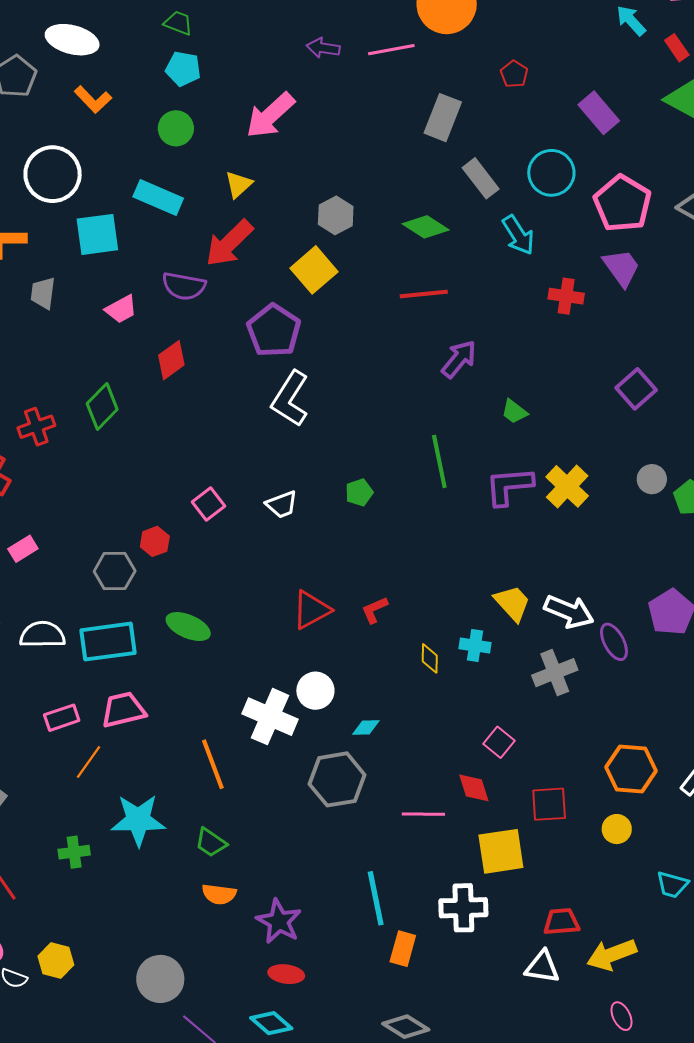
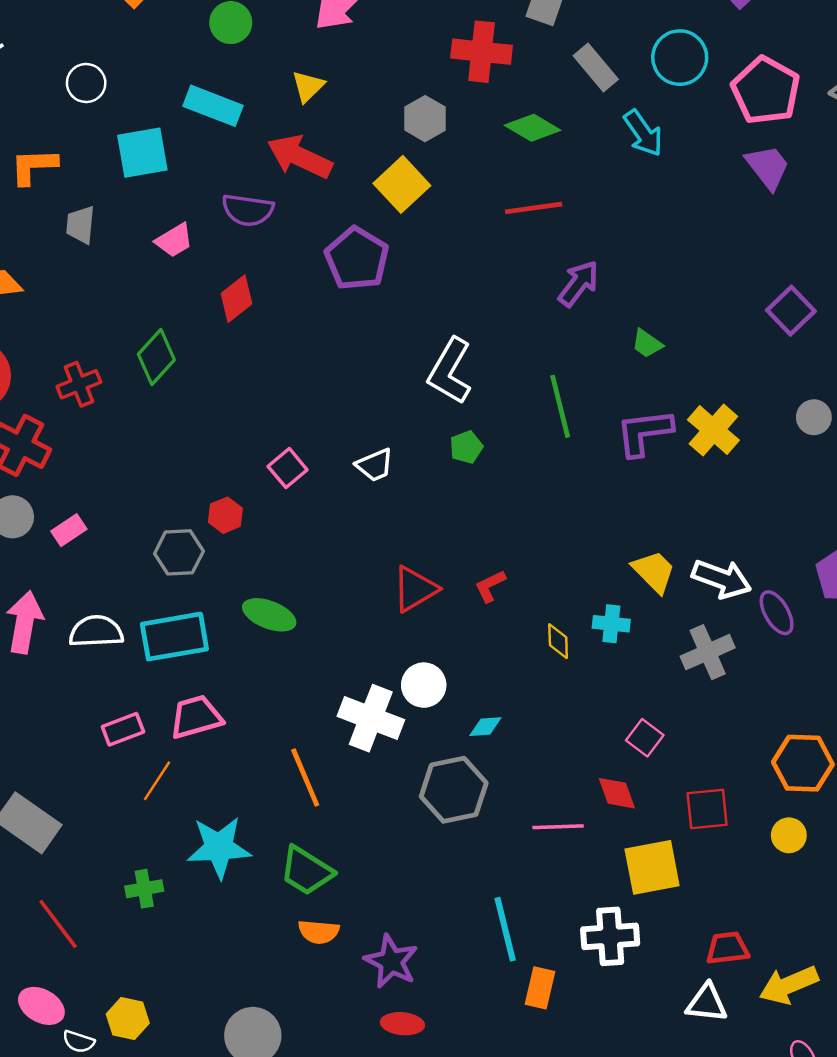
white circle: (53, 174) -> (86, 83), size x0.6
red arrow: (229, 243) -> (300, 157), turned 72
red cross: (566, 296) -> (482, 52), moved, size x1.4
white L-shape: (290, 399) -> (450, 371), moved
green trapezoid: (211, 843) -> (306, 871), size x1.4

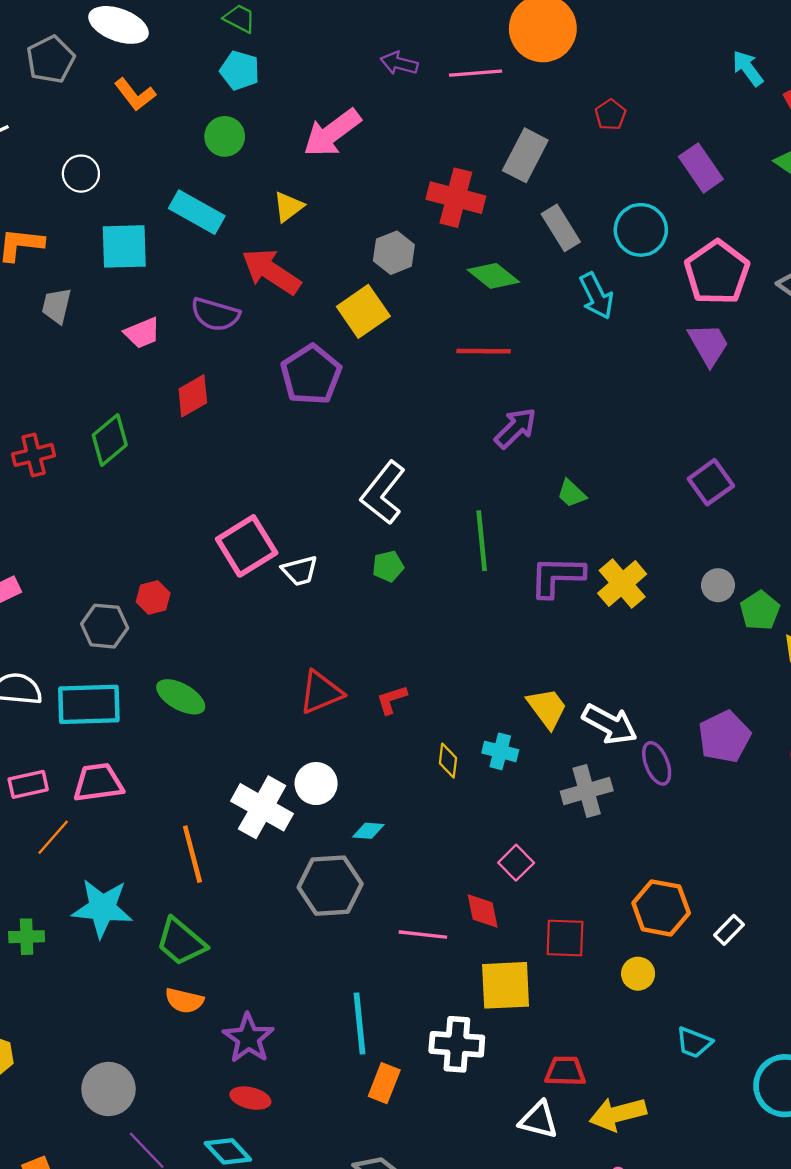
pink square: (288, 468) -> (247, 546), moved, size x1.6

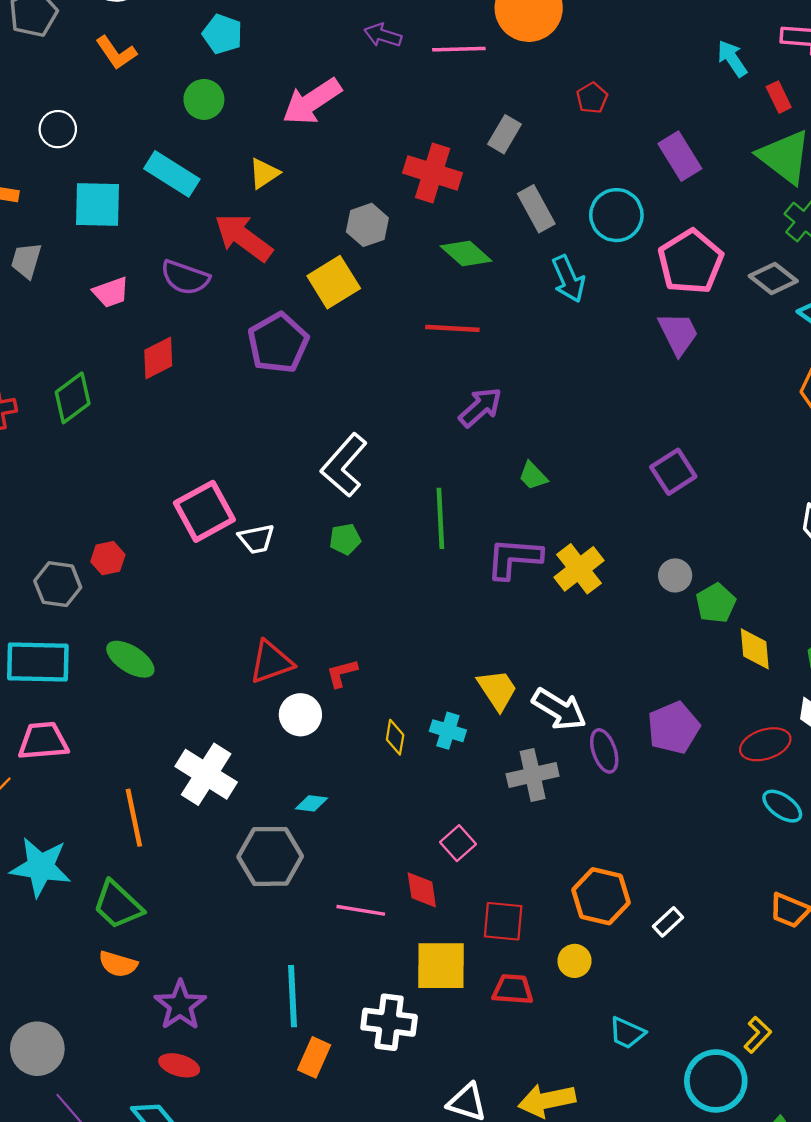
gray rectangle: (525, 155) -> (504, 134), size x0.7
white circle: (316, 784) -> (300, 715), moved
red trapezoid: (565, 1071) -> (513, 989), moved

